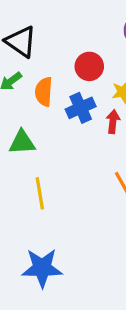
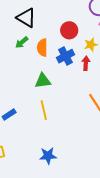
green triangle: (22, 142) -> (43, 81), moved
blue star: (42, 268) -> (48, 156), size x0.7

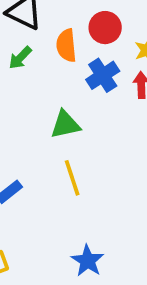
orange semicircle: (42, 48) -> (66, 45), moved
blue star: (48, 156) -> (88, 261), turned -30

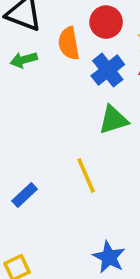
green arrow: (20, 58) -> (24, 60), turned 35
green triangle: (65, 124) -> (113, 120), moved

